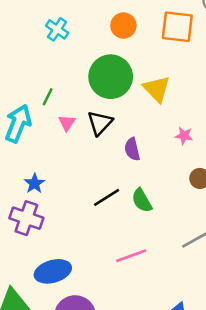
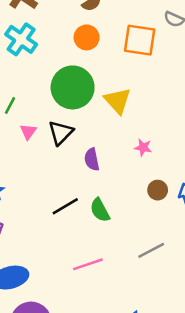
cyan cross: (57, 29) -> (21, 39), size x1.4

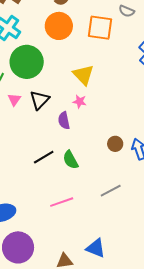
orange circle: (87, 37) -> (59, 26), size x1.4
green circle: (73, 87) -> (27, 62), moved
pink star: (143, 148) -> (80, 102), moved

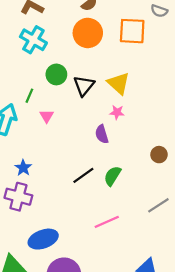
green circle: (27, 62) -> (56, 74), size x0.6
black triangle: (39, 100) -> (84, 86), moved
green semicircle: (71, 160) -> (112, 176), turned 66

